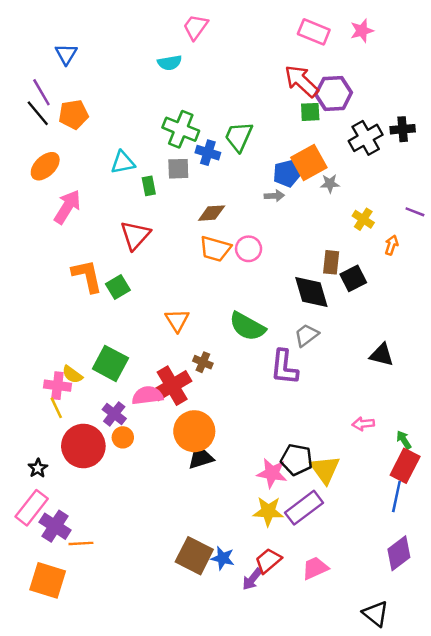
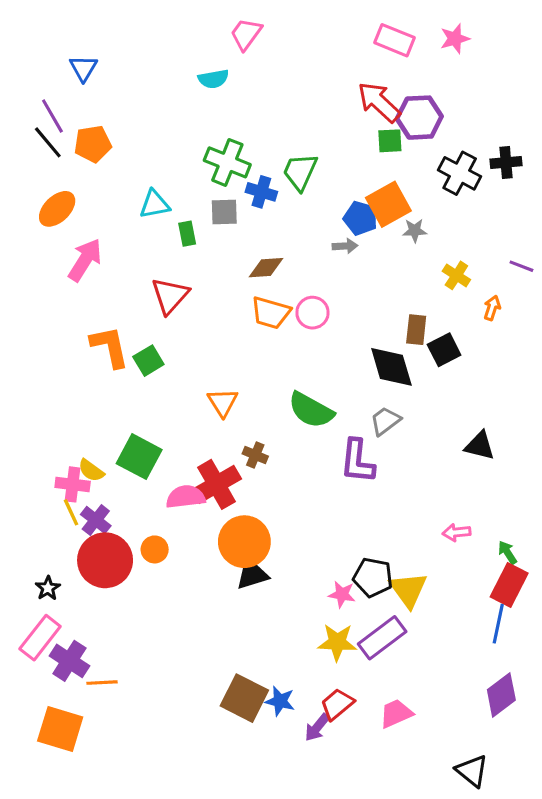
black cross: (366, 138) -> (460, 173), turned -32
blue pentagon: (287, 174) -> (360, 218), turned 30
purple cross: (114, 414) -> (96, 520), moved
pink star: (272, 473) -> (342, 594), size x0.7

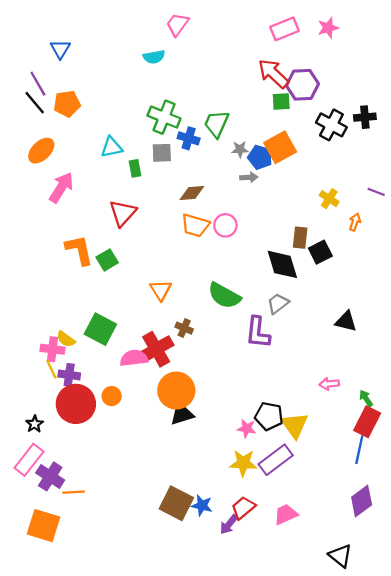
pink rectangle: (395, 40) -> (285, 29), turned -44
gray star: (415, 231) -> (240, 149), moved
purple cross: (96, 520) -> (69, 375), turned -30

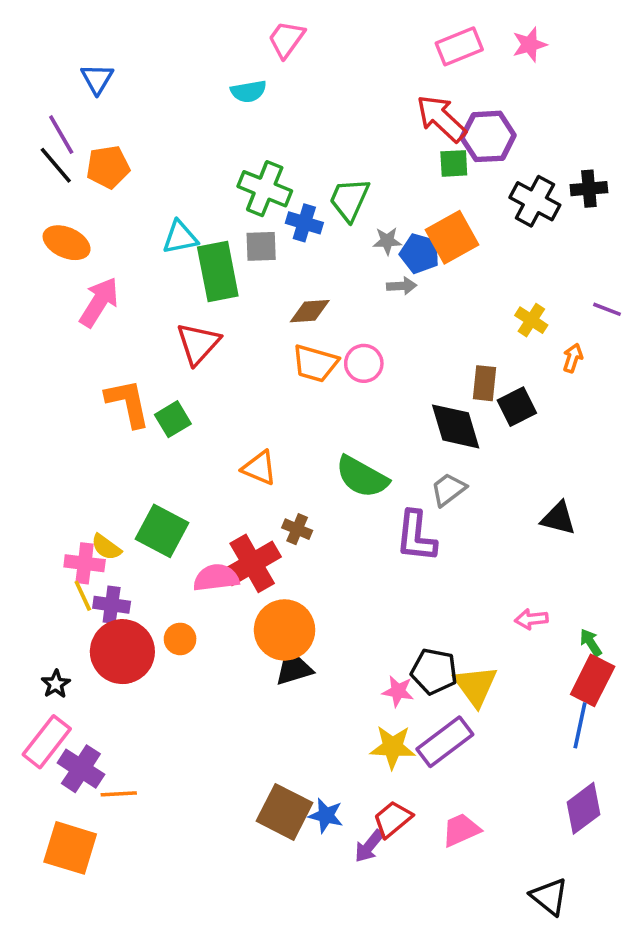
orange ellipse: (41, 151) -> (67, 243), turned 68
green rectangle: (135, 168) -> (218, 272), size x2.0
orange triangle: (161, 290) -> (259, 468), turned -35

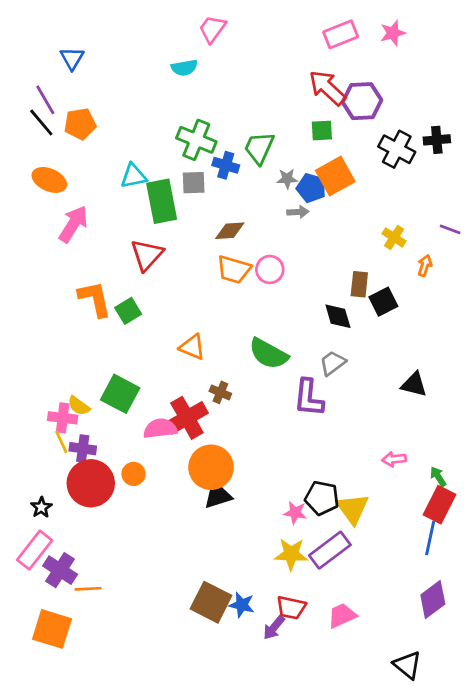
green square: (454, 163) -> (322, 131), moved
black diamond: (456, 426) -> (338, 316), size x0.7
red trapezoid: (393, 819) -> (291, 608), turned -128

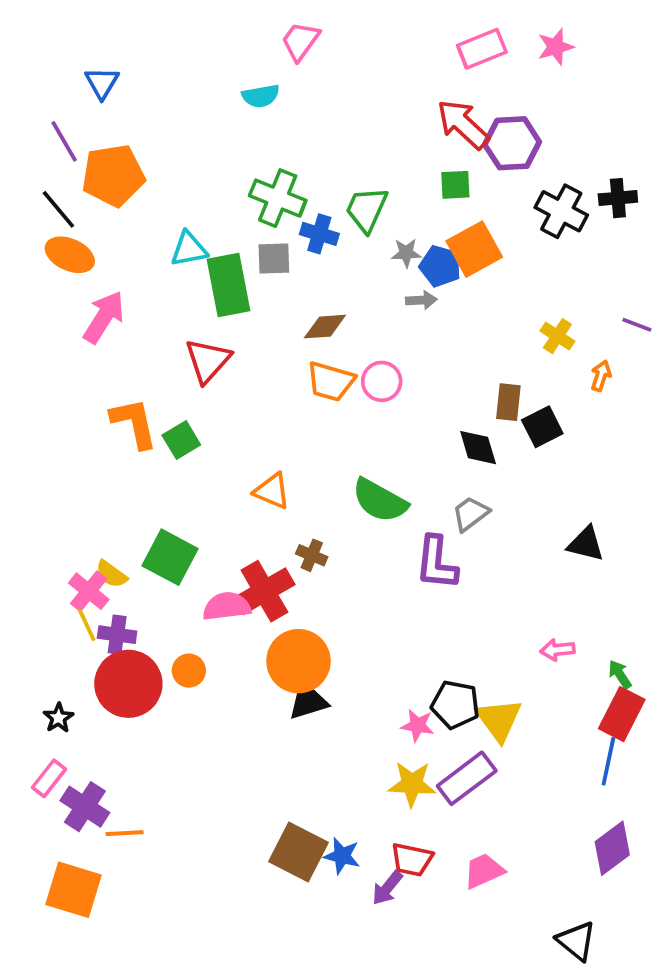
black line: (41, 123) -> (58, 209), moved
orange pentagon: (80, 124) -> (113, 175), size x1.4
pink cross: (63, 418) -> (89, 591), turned 32
pink rectangle: (35, 550) -> (49, 778), size x0.7

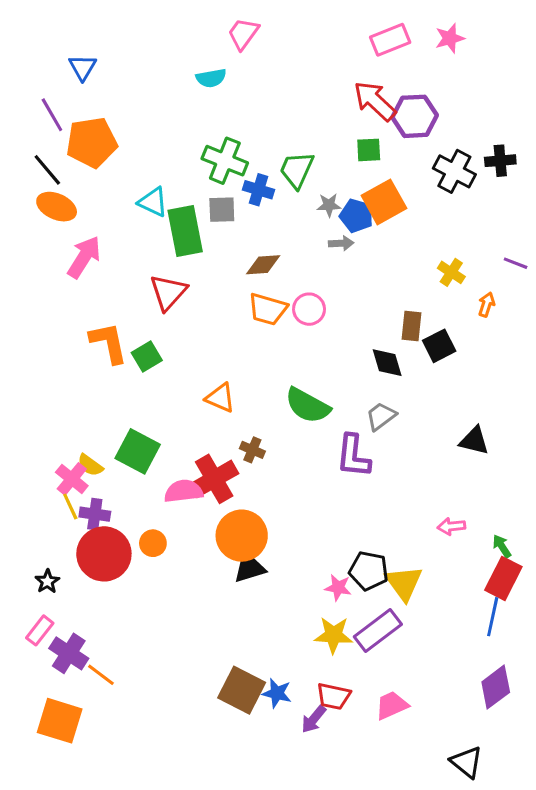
cyan triangle: (189, 249) -> (153, 202), turned 36
orange line: (125, 833) -> (101, 675), turned 40

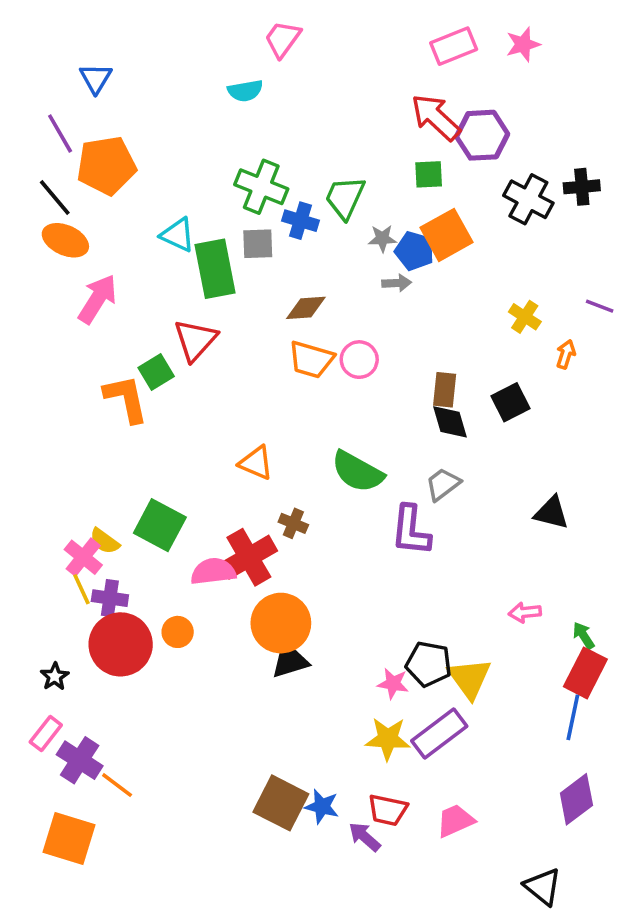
brown rectangle: (412, 326) -> (445, 390), moved
green square: (147, 357) -> (156, 372), moved
purple arrow: (314, 719) -> (365, 837), turned 92

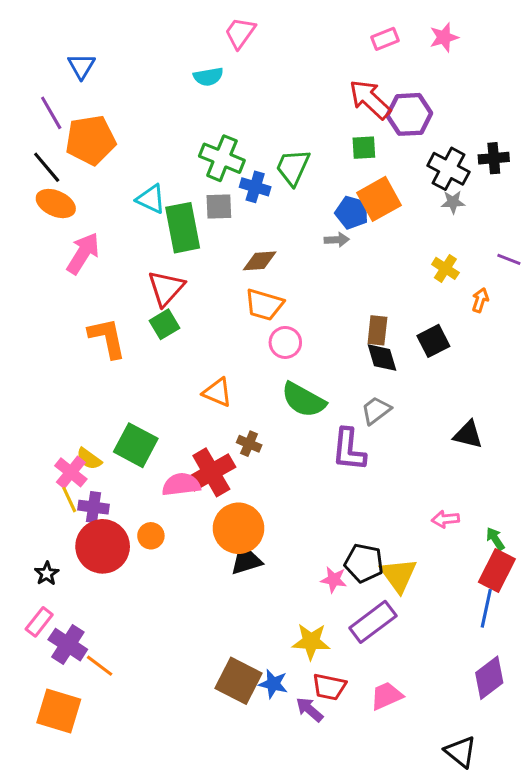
pink rectangle: (454, 46) -> (385, 39), size x0.7
gray star: (382, 238) -> (453, 202), moved
pink circle: (359, 360) -> (285, 342), moved
green square: (156, 372) -> (165, 324), moved
yellow star: (388, 739) -> (311, 642), moved

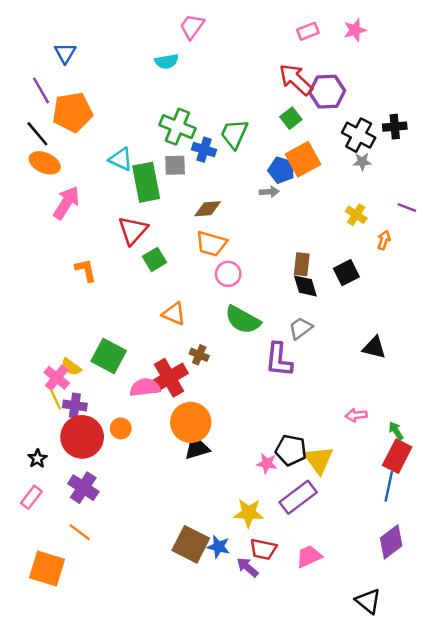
green square: (364, 148) -> (291, 118), turned -35
green square: (165, 324) -> (155, 259), moved
orange L-shape: (107, 338) -> (86, 270), size x0.7
purple cross: (68, 645) -> (83, 488), moved

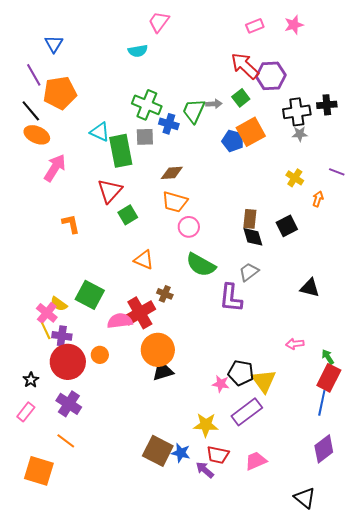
black cross: (359, 135) -> (297, 112), turned -36
gray arrow: (269, 192) -> (214, 104), moved

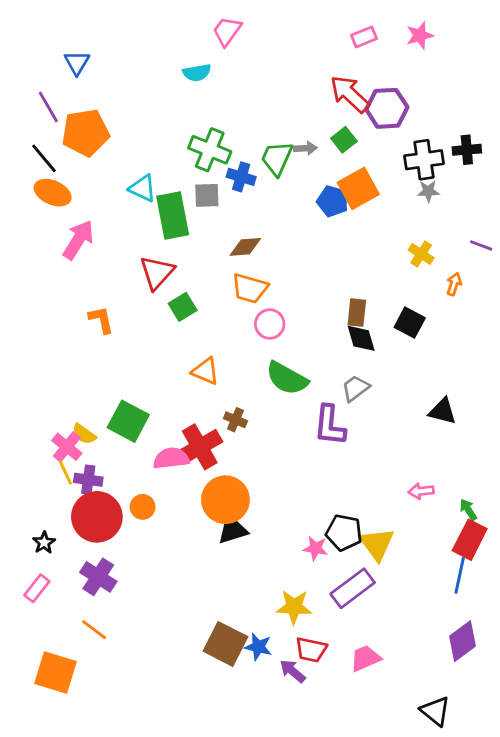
black square: (287, 226) -> (410, 323), turned -35

